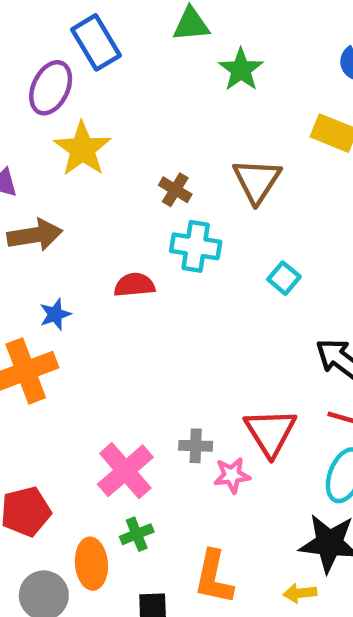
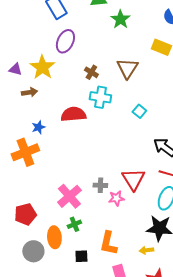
purple ellipse: (51, 88) -> (65, 41), moved
yellow star: (82, 149) -> (42, 67), moved
brown arrow: (35, 235) -> (29, 92), size x0.7
red semicircle: (134, 285) -> (73, 114), size x1.4

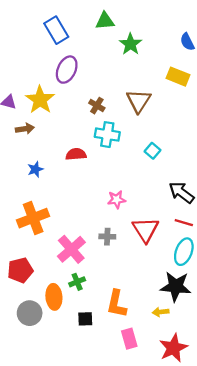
red semicircle: (73, 114) -> (76, 154), size x0.7
orange cross: (25, 152) -> (33, 218), moved
pink star: (116, 198) -> (117, 199), moved

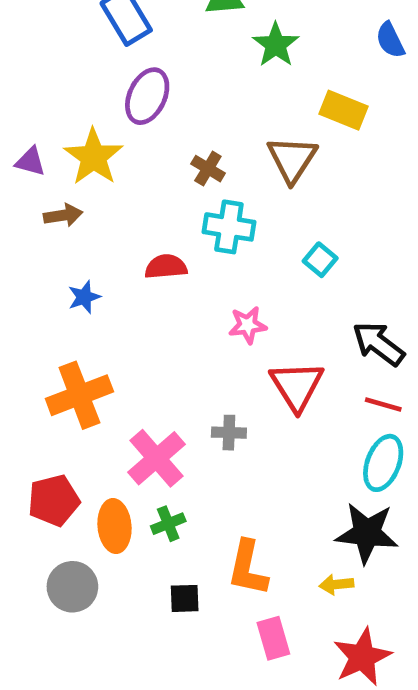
yellow rectangle: (178, 77) -> (343, 110), moved
pink star: (117, 199) -> (248, 325), moved
red triangle: (146, 230) -> (297, 386), moved
orange ellipse: (54, 297) -> (114, 526), moved

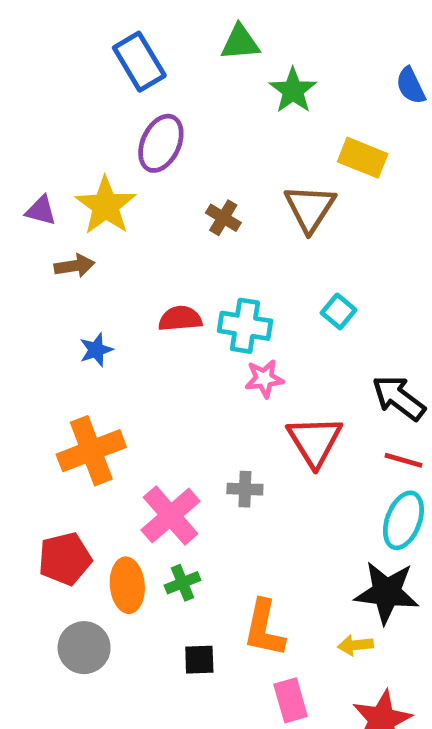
cyan cross: (229, 227) -> (245, 326), moved

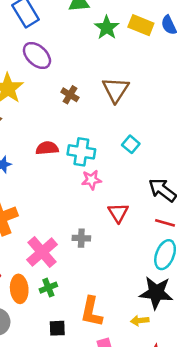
purple ellipse: (161, 143) -> (37, 56), turned -72
yellow rectangle: (363, 158) -> (141, 25), moved
red triangle: (315, 441) -> (118, 213), size x0.7

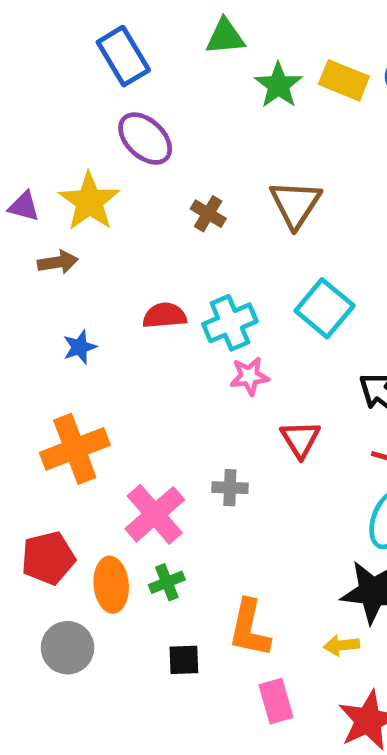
cyan square: (131, 144) -> (325, 308), size x1.6
cyan cross: (81, 152) -> (230, 323), turned -32

